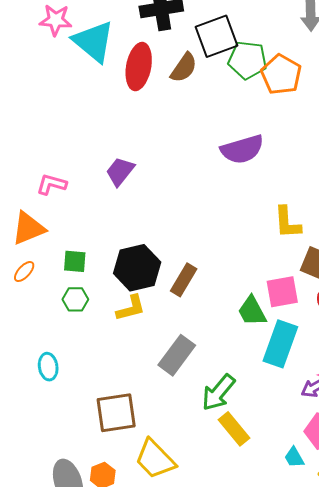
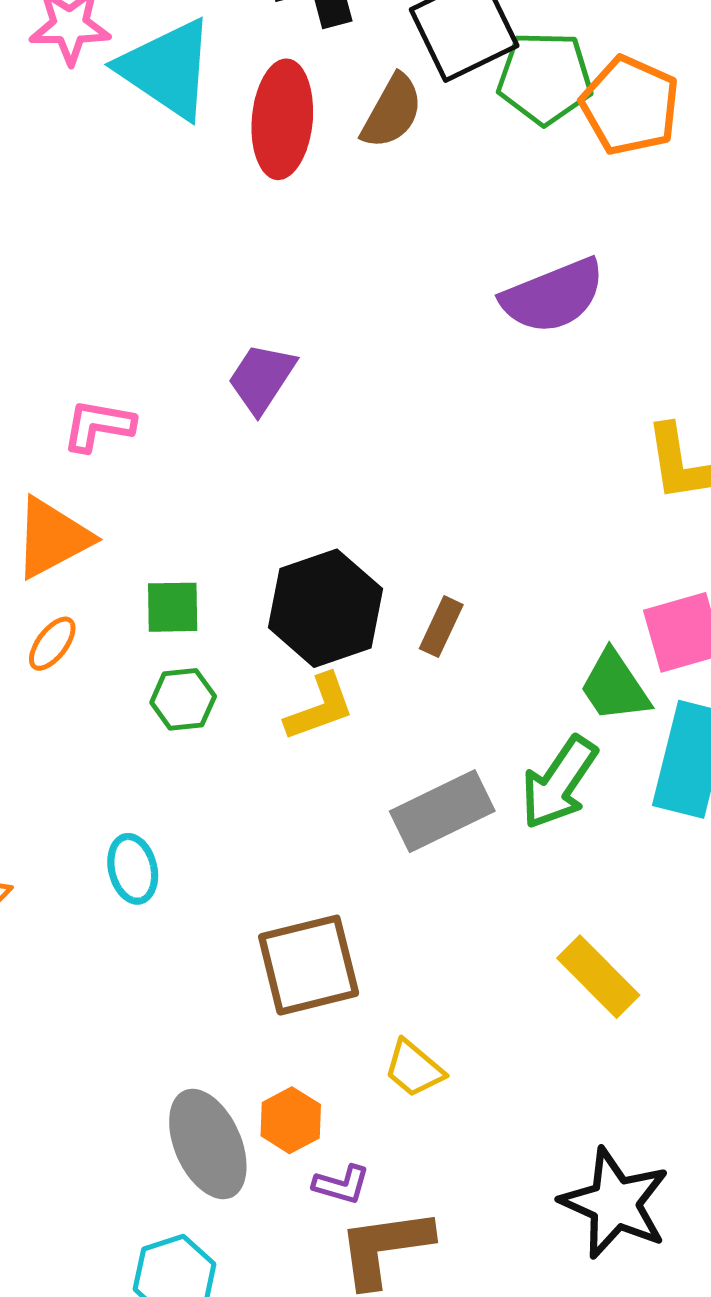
brown rectangle: (184, 280) -> (441, 627), size x0.7
gray rectangle: (177, 355) -> (442, 811), turned 33
green arrow: (218, 392) -> (559, 783), moved
yellow trapezoid: (155, 459) -> (414, 1069), size x0.6

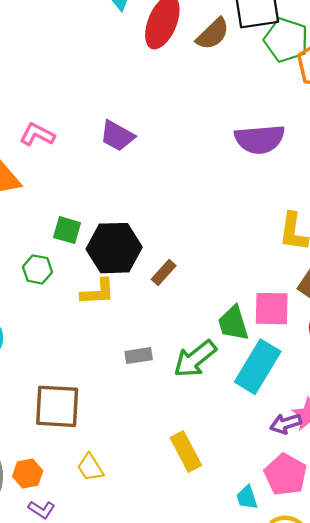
purple trapezoid: (262, 378) -> (117, 136), turned -111
green square: (173, 607) -> (67, 230), moved
gray rectangle: (442, 811) -> (139, 356), size x0.6

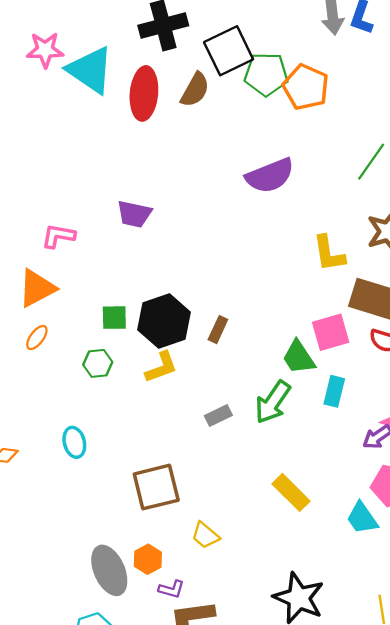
cyan rectangle: (258, 367) -> (334, 391), size x0.6
cyan trapezoid: (247, 497) -> (362, 518), size x1.4

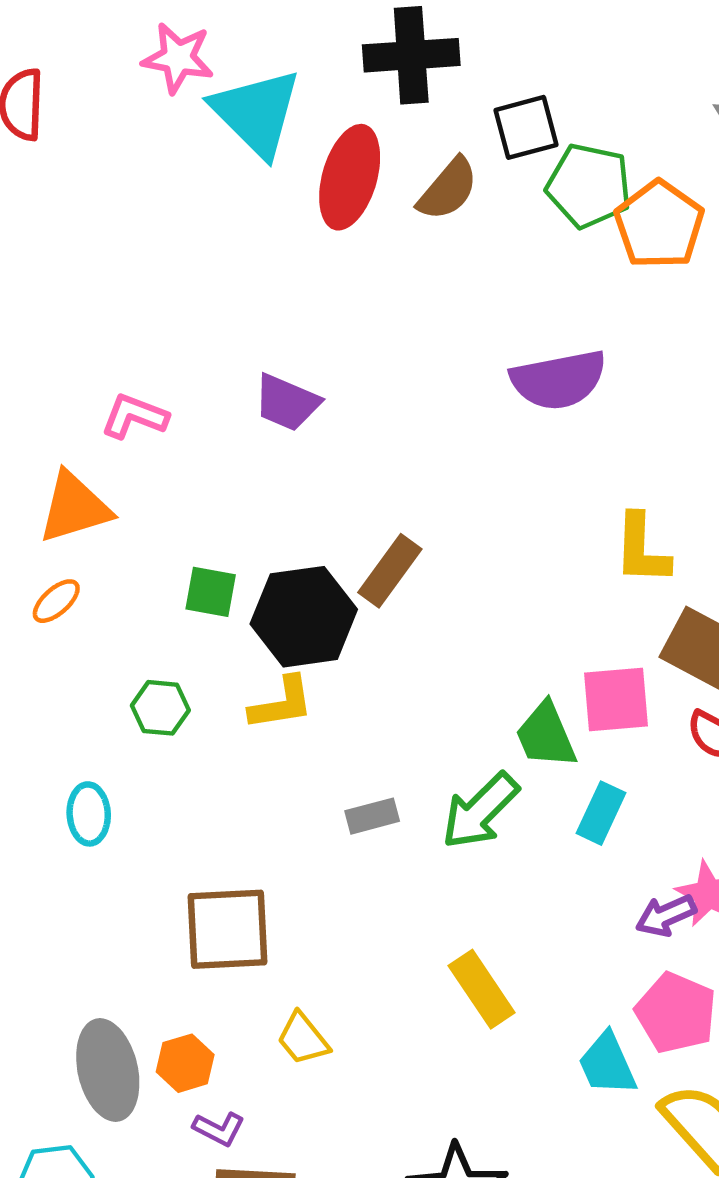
black square: (229, 51) -> (526, 127), size x0.7
brown rectangle: (218, 330) -> (390, 571), moved, size x1.4
green hexagon: (98, 363) -> (160, 708), moved

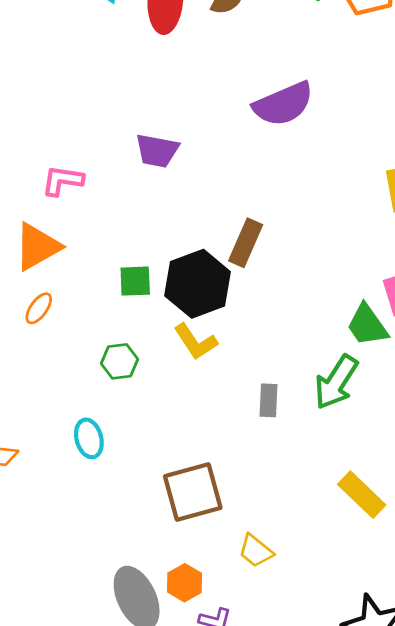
purple semicircle: (559, 380) -> (283, 104), moved
yellow L-shape: (282, 703) -> (196, 342), turned 78
gray rectangle: (372, 816) -> (269, 400), turned -60

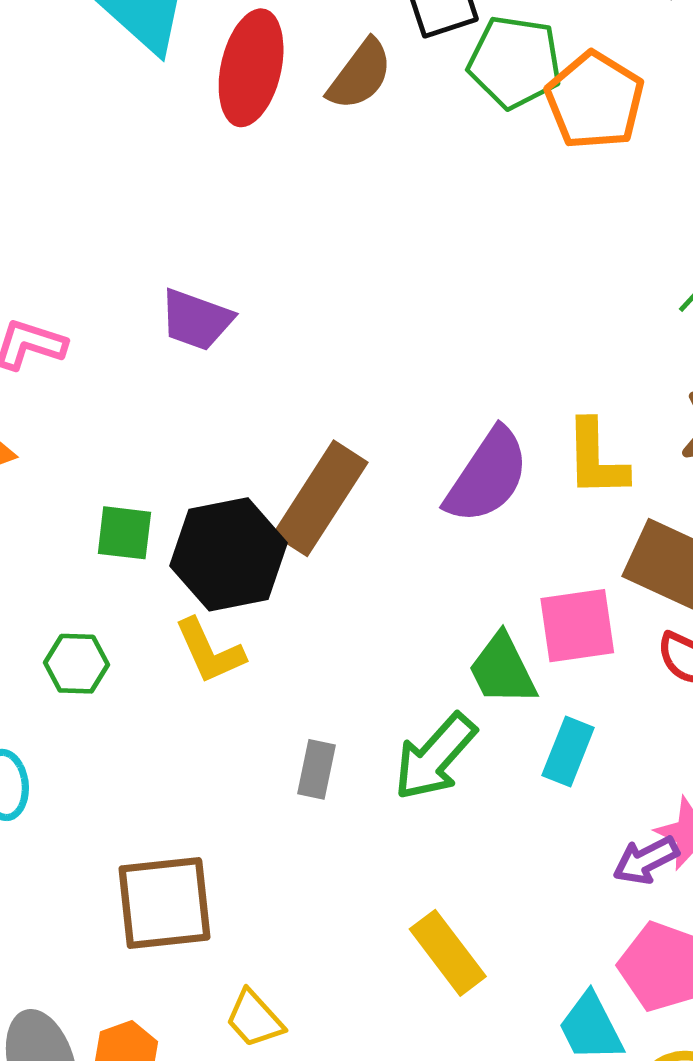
purple semicircle: (283, 104) -> (487, 476), moved, turned -42
brown rectangle: (246, 243) -> (320, 498), size x1.4

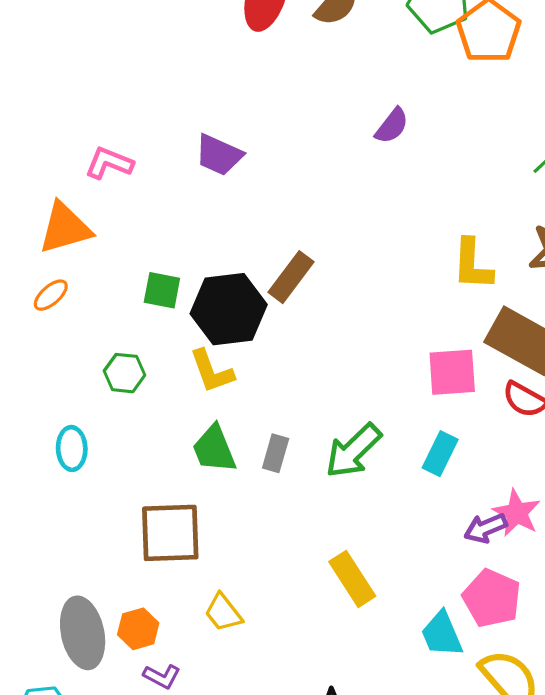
purple semicircle: (487, 476) -> (392, 126), moved, size x0.6
brown rectangle: (320, 498) -> (291, 277), size x0.7
green trapezoid: (502, 669) -> (214, 449), moved

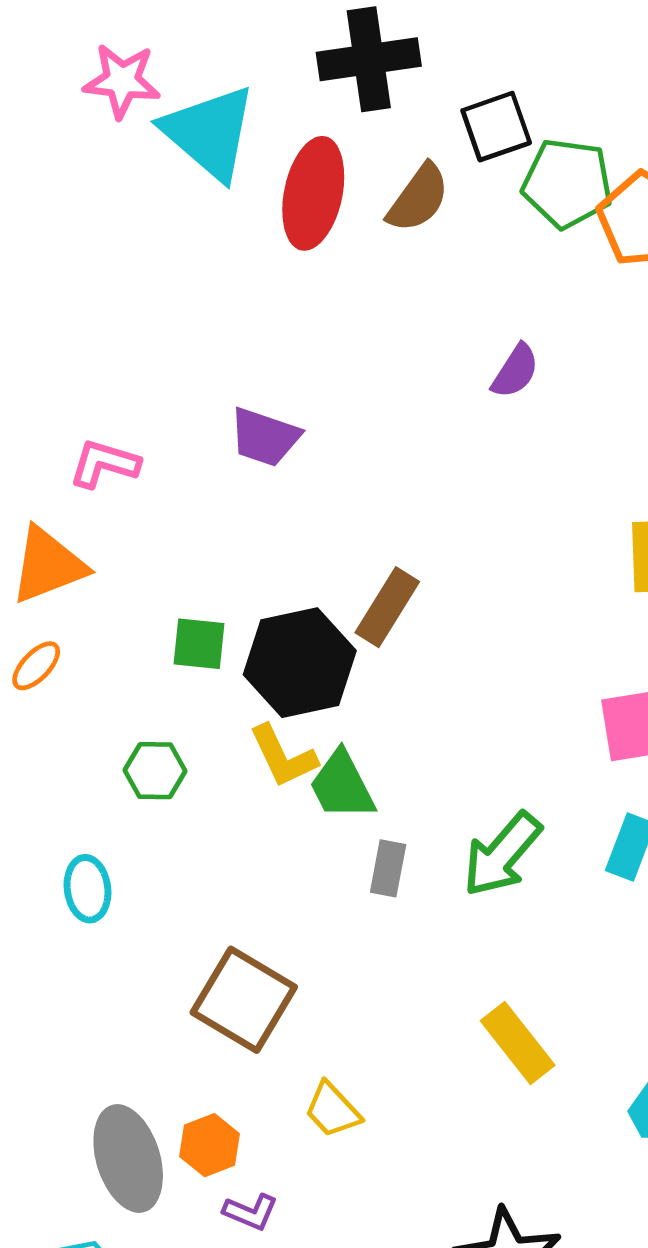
green trapezoid: (214, 449) -> (342, 785), moved
brown square: (170, 533) -> (244, 1000), turned 38

